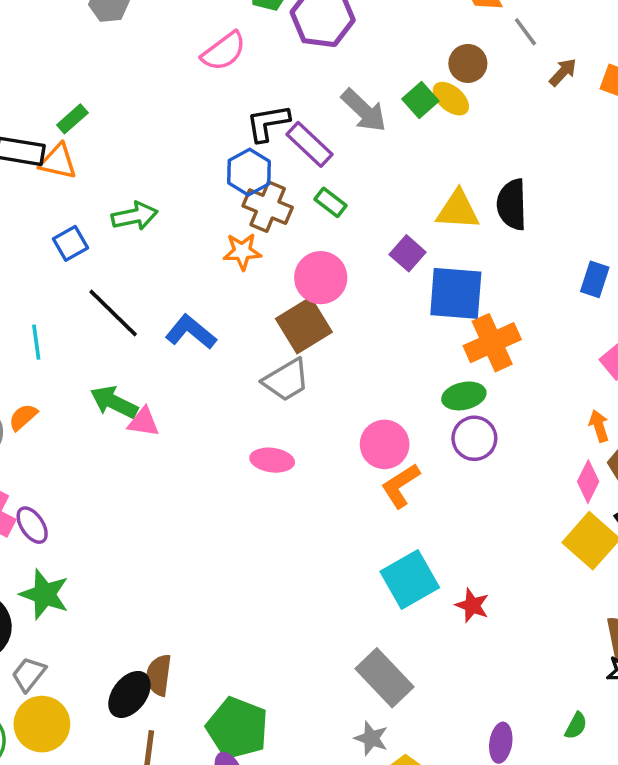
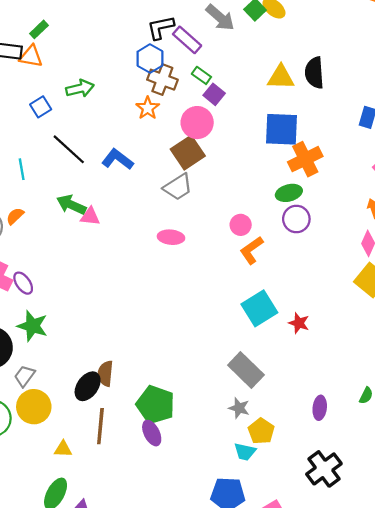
orange star: (242, 251) -> (148, 108), turned -30
purple square: (408, 253) -> (214, 94), moved
pink circle: (385, 444) -> (241, 225), size x0.7

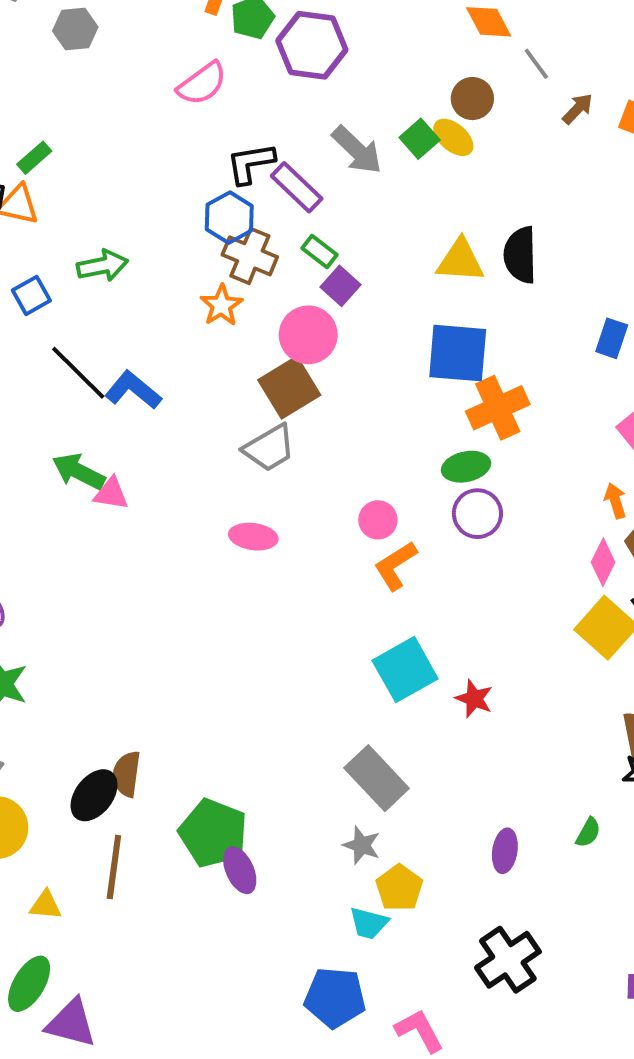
blue L-shape: (117, 159) -> (133, 390), moved
purple ellipse: (152, 433) -> (240, 870), moved

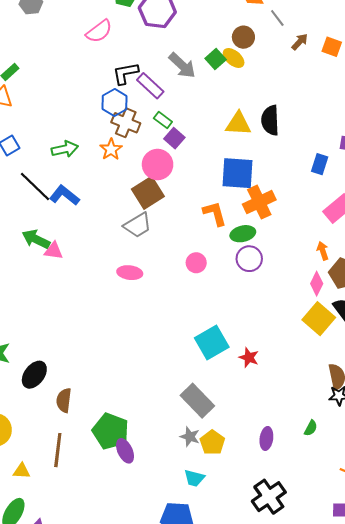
green arrow: (103, 266) -> (65, 149), moved
orange L-shape: (395, 566) -> (215, 213), moved, turned 108
black ellipse: (94, 795) -> (34, 375), moved
yellow pentagon: (399, 888) -> (212, 442), moved

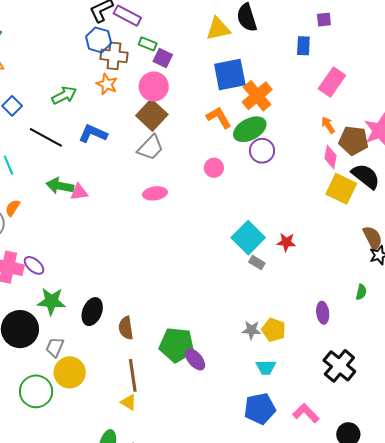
blue L-shape: (64, 195) -> (93, 134), moved
green ellipse: (243, 234) -> (250, 129), size x1.4
gray rectangle: (197, 401) -> (257, 263), moved, size x0.5
yellow triangle: (22, 471) -> (129, 402), moved, turned 42

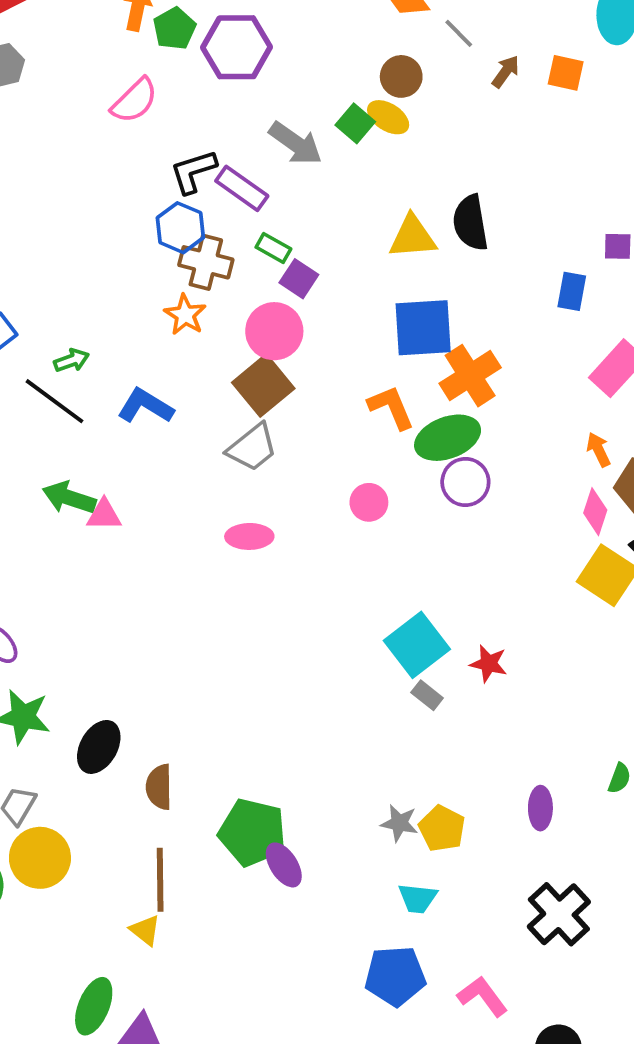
green arrow: (64, 95) -> (72, 360), moved, size x0.7

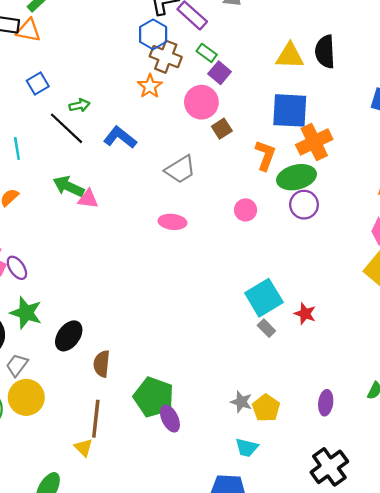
brown square: (263, 385) -> (222, 129), moved, size x0.6
orange L-shape: (391, 407) -> (265, 155), turned 36

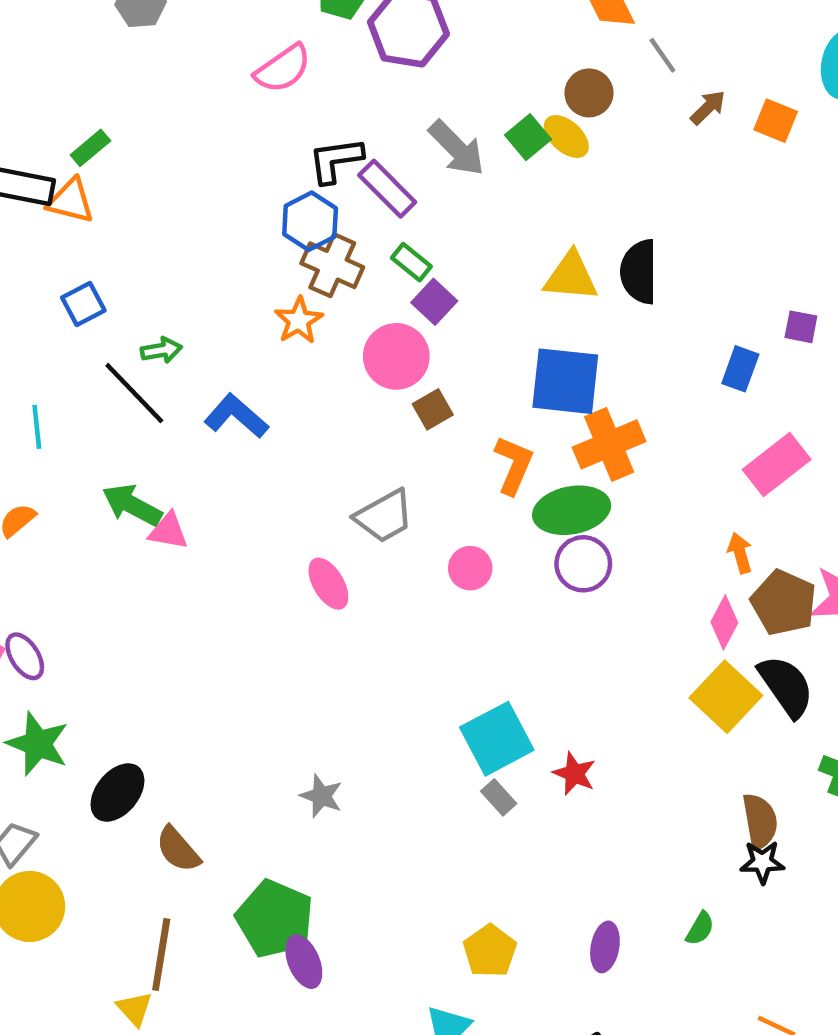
gray trapezoid: (180, 169) -> (384, 516), moved
pink ellipse: (172, 222) -> (328, 584), turned 50
brown semicircle: (102, 364) -> (178, 849), turned -50
gray star: (241, 402) -> (321, 796), moved

